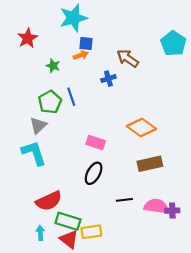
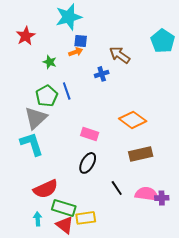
gray triangle: (38, 125) -> (36, 118), size x1.4
black line: (124, 200) -> (117, 188), turned 63

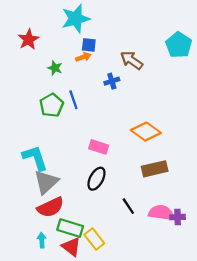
gray triangle: (36, 118) -> (46, 182), moved
yellow rectangle: (86, 218) -> (94, 239), turned 60

